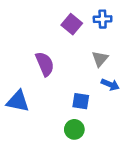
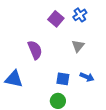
blue cross: (103, 19) -> (80, 15), turned -32
blue arrow: (110, 84) -> (87, 77), moved

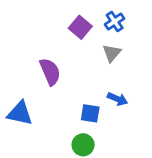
gray triangle: (78, 46) -> (112, 53), moved
blue arrow: (87, 77) -> (117, 99), moved

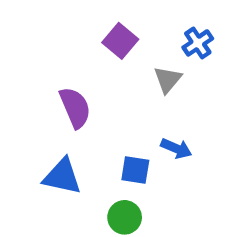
blue cross: (115, 22) -> (198, 43), moved
blue triangle: (20, 113) -> (62, 176), moved

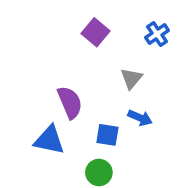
gray triangle: (168, 80) -> (131, 78), moved
purple semicircle: (75, 108) -> (70, 102), moved

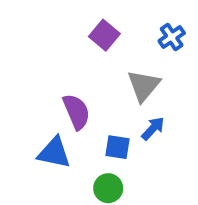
gray triangle: (131, 78) -> (144, 86), size x1.4
blue arrow: (140, 118) -> (153, 128), turned -70

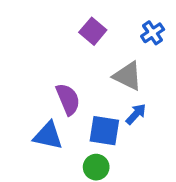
gray triangle: (144, 86) -> (128, 76), turned -44
blue square: (118, 147) -> (104, 131), size x1.4

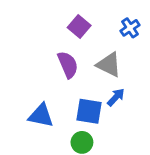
purple semicircle: (68, 99) -> (68, 65), moved

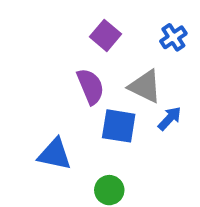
blue arrow: (116, 97) -> (170, 118), moved
blue square: (89, 111) -> (119, 126), moved

